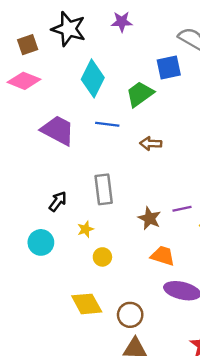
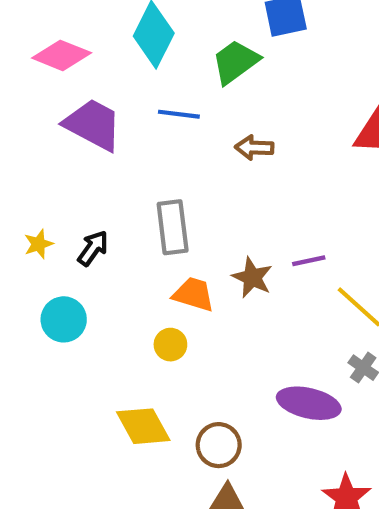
pink diamond: (24, 81) -> (62, 55), moved
yellow star: (86, 229) -> (39, 244), moved
orange trapezoid: (163, 256) -> (194, 294), moved

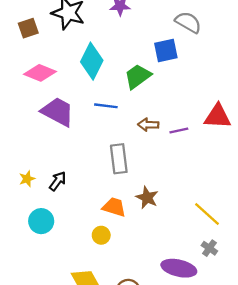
gray rectangle: (173, 227) -> (119, 159), moved
purple line: (309, 261) -> (179, 131), moved

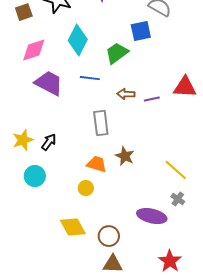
pink diamond: (40, 73) -> (34, 50), turned -40
yellow star: (27, 179) -> (23, 140), size x1.5

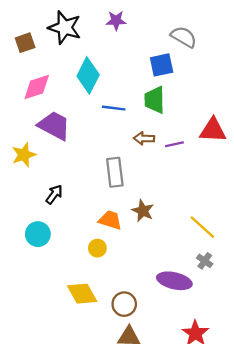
green trapezoid: (117, 53) -> (155, 100), moved, turned -55
blue line: (90, 78) -> (114, 108), moved
yellow star: (23, 140) -> (24, 155), moved

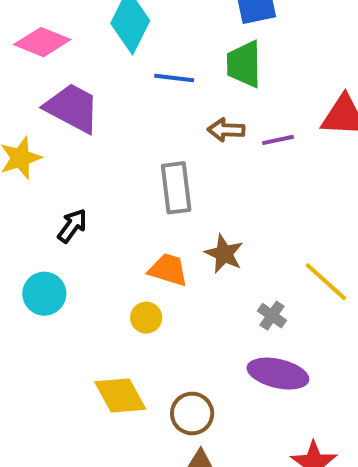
pink diamond: (37, 87) -> (42, 42), turned 40
gray cross: (205, 261) -> (272, 316), moved

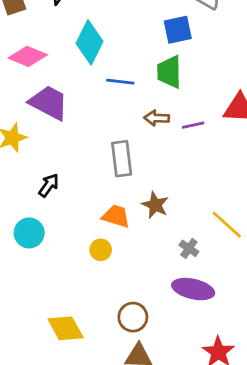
yellow diamond: (120, 396) -> (66, 328), moved

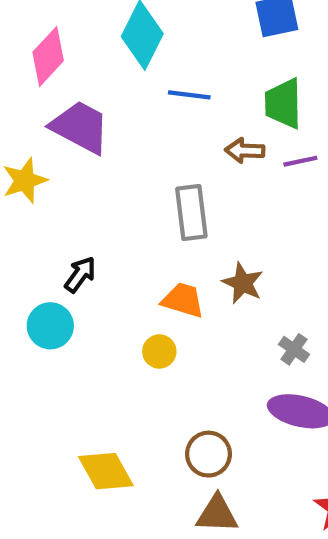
pink diamond: (28, 56) -> (48, 56), turned -69
green trapezoid: (169, 72) -> (283, 103), moved
black arrow: (49, 185) -> (80, 275), moved

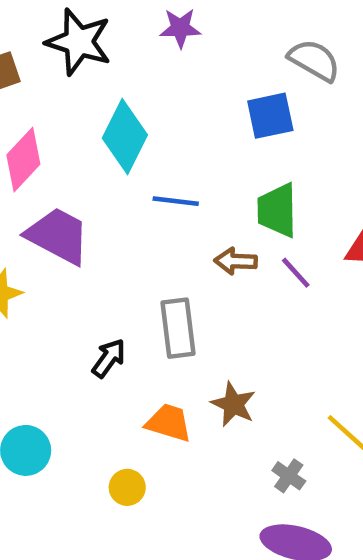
purple line: (300, 161) -> (296, 273), turned 60
black arrow: (80, 275) -> (109, 358), moved
yellow circle: (159, 351) -> (127, 487), moved

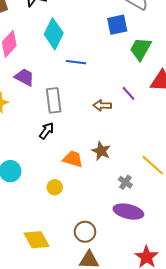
green trapezoid: (277, 210) -> (141, 49), moved, turned 30
purple trapezoid: (58, 236) -> (24, 77), size x0.7
brown arrow: (236, 261) -> (102, 105), moved
gray rectangle: (178, 328) -> (54, 100), moved

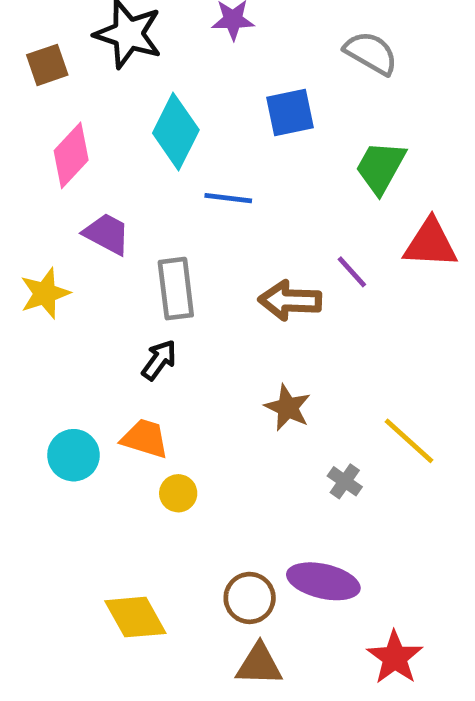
blue square: (117, 25) -> (290, 112), moved
brown arrow: (102, 105) -> (290, 301), size x1.4
orange trapezoid: (73, 159) -> (145, 439), moved
purple ellipse: (128, 212) -> (323, 581), moved

